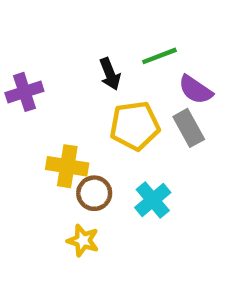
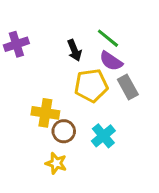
green line: (159, 56) -> (108, 38), turned 60
purple semicircle: (195, 90) -> (111, 61), moved
purple cross: (24, 92) -> (16, 44), moved

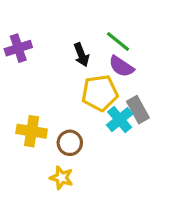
gray rectangle: (128, 87) -> (138, 110), moved
yellow cross: (45, 113) -> (32, 131), moved
cyan cross: (103, 136) -> (120, 120), moved

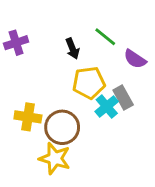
purple semicircle: (121, 66) -> (135, 59), moved
brown circle: (70, 143) -> (62, 127), size x1.5
yellow star: (61, 178) -> (55, 159), size x1.5

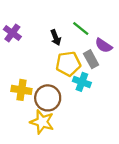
purple cross: (16, 43) -> (12, 33), turned -36
gray rectangle: (123, 98) -> (91, 59), moved
cyan cross: (107, 107) -> (82, 82), turned -30

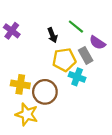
yellow star: (42, 122) -> (27, 114), moved

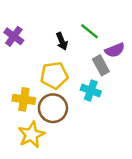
purple semicircle: (97, 43) -> (115, 50), turned -56
yellow pentagon: (64, 60) -> (54, 75), moved
yellow star: (27, 114) -> (31, 135), turned 30

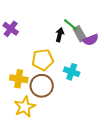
black arrow: (62, 41) -> (60, 35), moved, turned -144
gray rectangle: (101, 65) -> (80, 34), moved

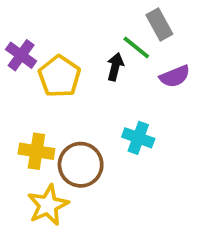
gray rectangle: (80, 34) -> (159, 24), moved
yellow pentagon: (43, 60) -> (59, 76), moved, turned -30

